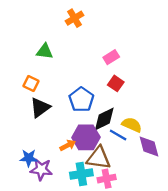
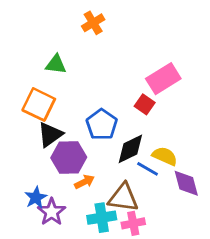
pink rectangle: (111, 57) -> (163, 79), moved, size x1.6
orange square: (31, 83) -> (39, 104), size x1.6
purple hexagon: (86, 137) -> (69, 157), moved
blue star: (29, 158) -> (36, 198), turned -30
purple star: (41, 169) -> (52, 212), turned 30

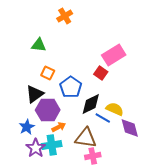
orange square: (39, 104) -> (48, 73), moved, size x0.6
blue star: (36, 198) -> (27, 127), moved
cyan cross: (102, 218) -> (52, 145), moved

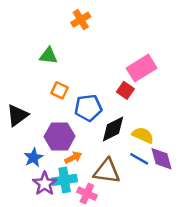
blue pentagon: (71, 87) -> (88, 108), turned 30
black triangle: (35, 94) -> (17, 115), moved
blue line: (103, 118) -> (139, 159), moved
pink cross: (93, 156) -> (87, 194), moved, turned 35

